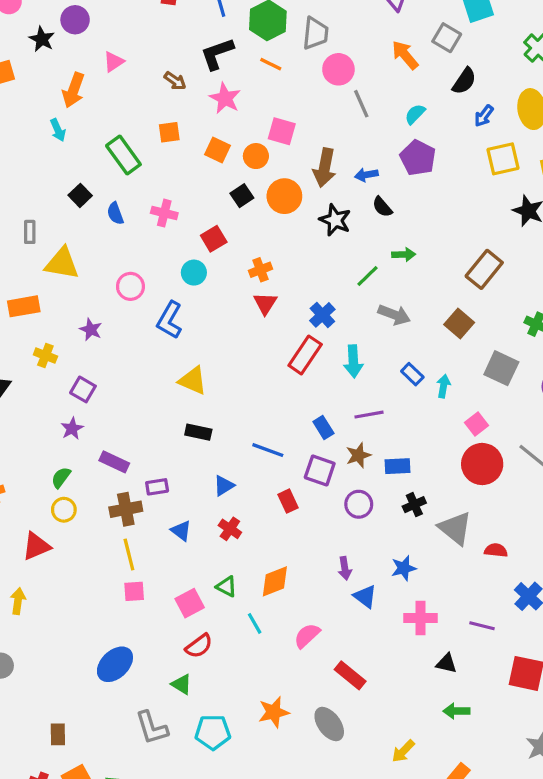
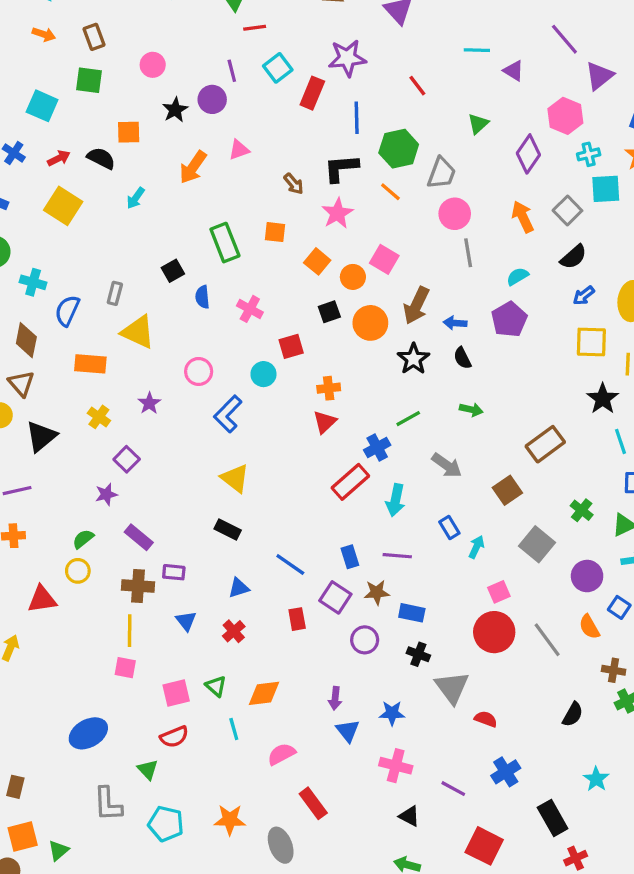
cyan arrow: (58, 130) -> (136, 198), moved, turned 45
green line: (368, 276) -> (408, 419), moved
black cross: (414, 505) -> (418, 654), turned 30

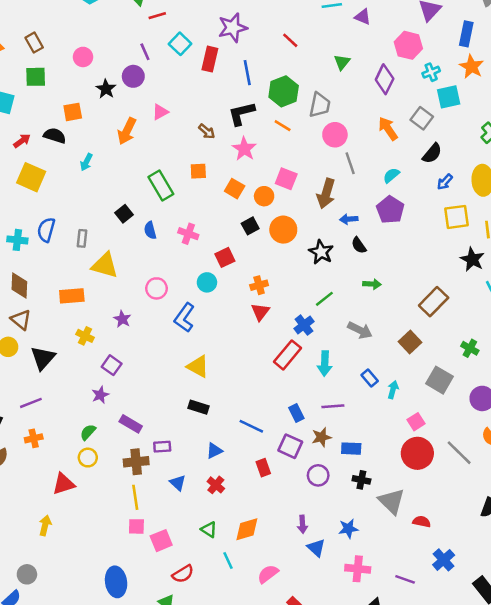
brown arrow: (416, 305) -> (326, 193), moved
blue semicircle: (67, 311) -> (46, 230), moved
pink square: (176, 693) -> (161, 541), moved
blue ellipse: (88, 733) -> (116, 582), turned -60

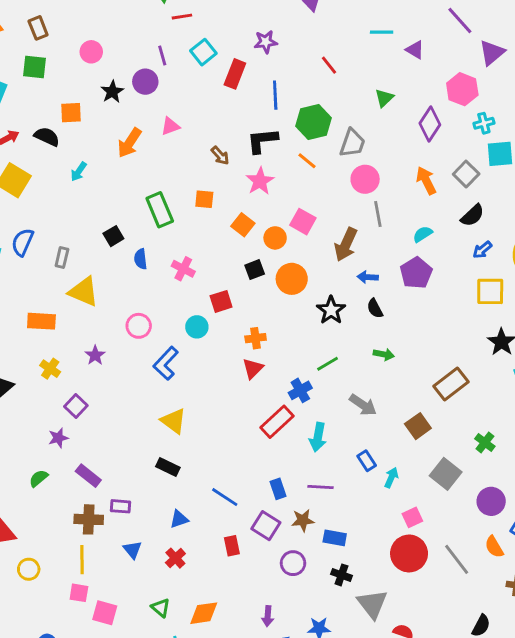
purple star: (233, 28) -> (266, 42), size x0.7
yellow circle: (88, 458) -> (29, 569), moved
pink square: (161, 541) -> (105, 613), turned 30

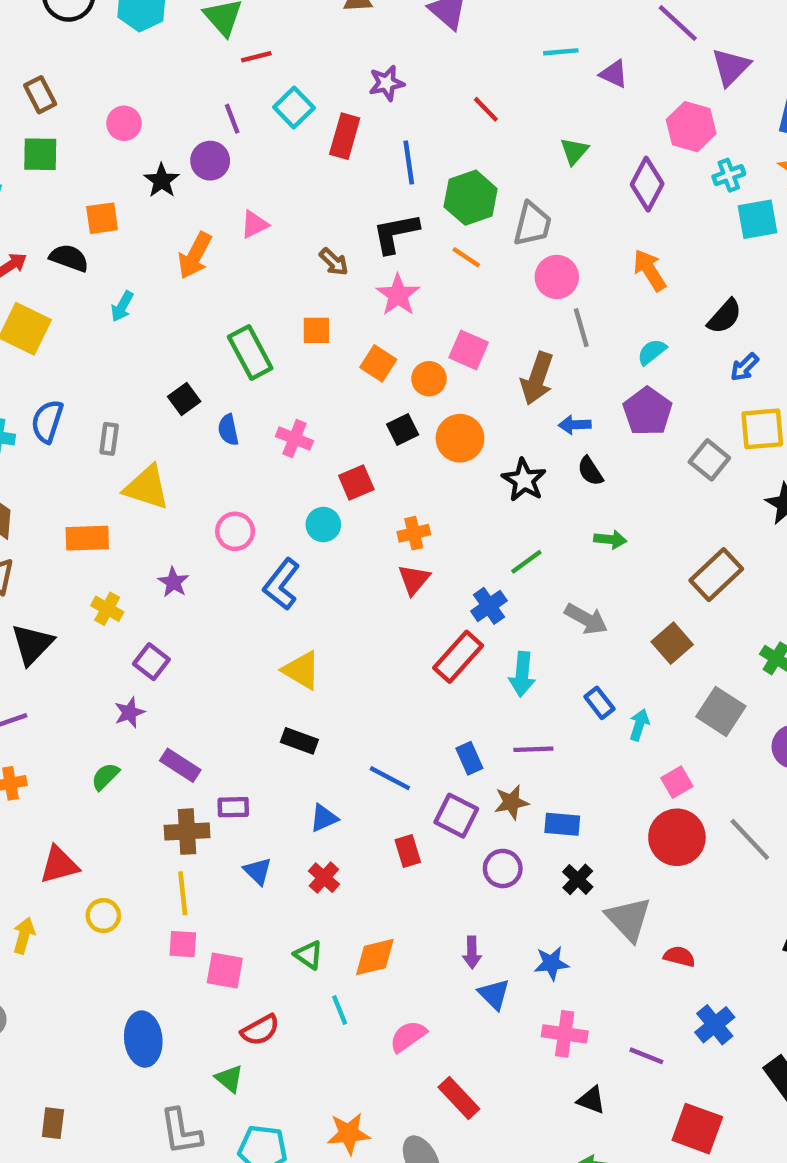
gray square: (466, 174) -> (709, 460), moved
black cross: (341, 575) -> (578, 879), turned 30

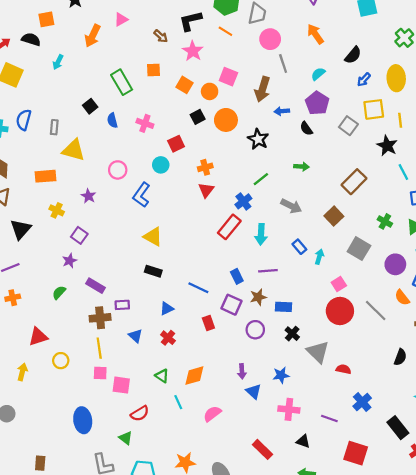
black semicircle: (590, 471) -> (306, 128), moved
red rectangle: (459, 1098) -> (262, 449), moved

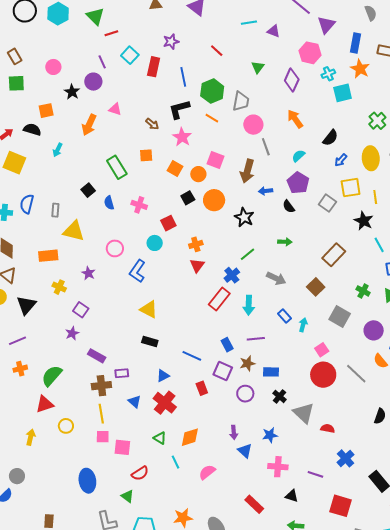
pink triangle: (121, 19) -> (115, 109), turned 48
green semicircle: (59, 292) -> (52, 376), moved, size x1.6
red cross: (168, 338) -> (165, 403), size x1.6

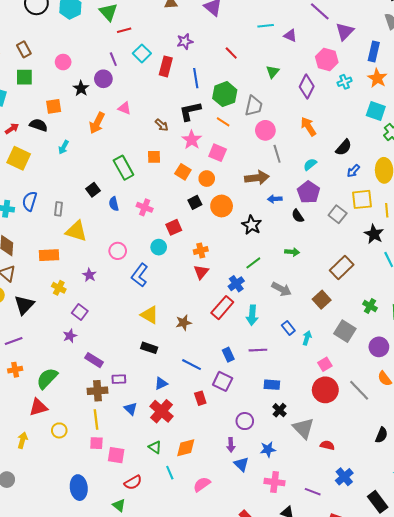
cyan square: (343, 93) -> (376, 111), moved, turned 30
pink square: (216, 160) -> (218, 153), moved
brown arrow: (247, 171) -> (257, 178), turned -115
brown star: (247, 363) -> (184, 323), moved
purple circle: (245, 394) -> (245, 421), moved

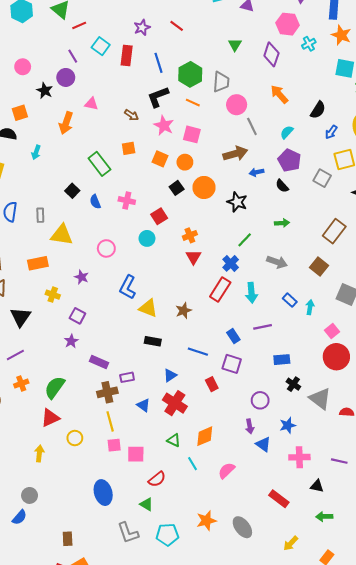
red line: (231, 53) -> (177, 26), moved
blue L-shape: (140, 275) -> (128, 287), moved

